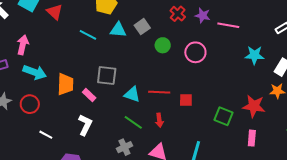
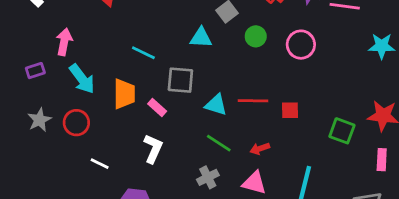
cyan triangle: (118, 30) -> (201, 38), moved
cyan line: (88, 35) -> (143, 53), moved
cyan arrow: (35, 72) -> (82, 79), turned 35
red arrow: (159, 120) -> (260, 149), moved, turned 80

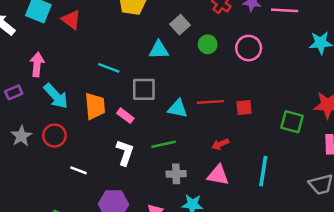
green line: (219, 143) -> (164, 144), moved, turned -40
gray cross: (208, 177) -> (176, 174), turned 30

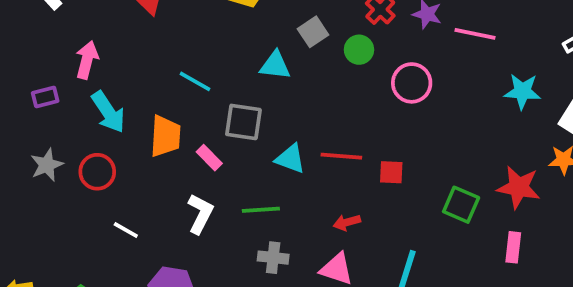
green circle: (208, 44) -> (359, 50), moved

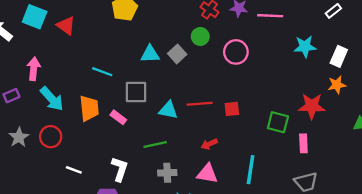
gray square: (313, 32) -> (177, 54), moved
white L-shape: (200, 214) -> (120, 169), moved
pink rectangle: (513, 247) -> (303, 143), moved

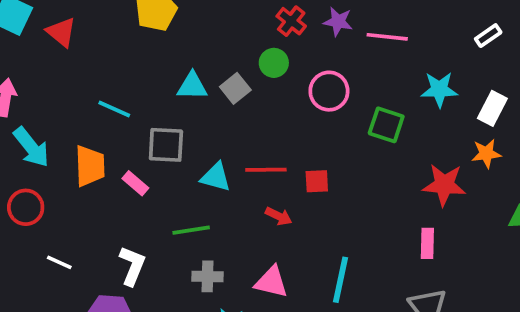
green square: (278, 122) -> (386, 125), moved
red arrow: (209, 144) -> (279, 216), moved, turned -133

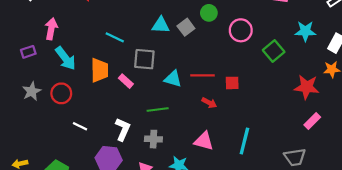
green square: (386, 125) -> (274, 51), turned 30
pink rectangle: (427, 243) -> (312, 121), moved, turned 42
gray cross: (208, 276) -> (153, 139), moved

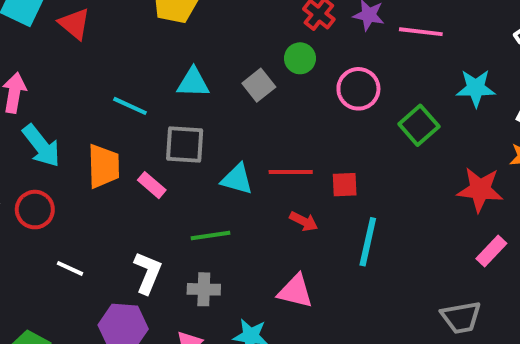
cyan triangle: (161, 25) -> (193, 83), moved
cyan line: (244, 141) -> (368, 242), moved

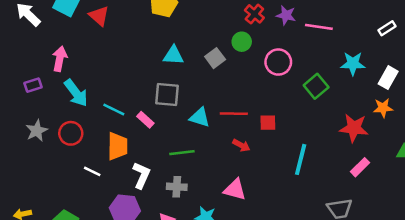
cyan line: (130, 106) -> (114, 109), moved
orange trapezoid: (103, 166) -> (117, 146), moved
cyan line: (368, 242) -> (301, 159), moved

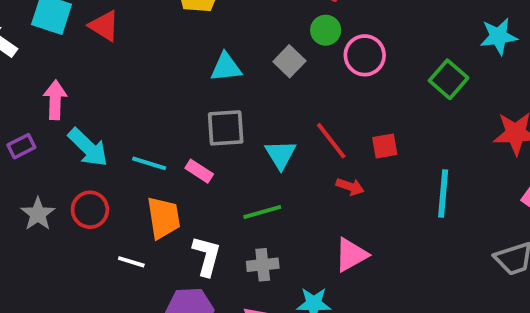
pink circle: (278, 62) -> (365, 55), moved
red line: (234, 114) -> (331, 141), turned 60
cyan triangle: (200, 117) -> (281, 154), turned 50
pink triangle: (235, 190) -> (351, 255), turned -35

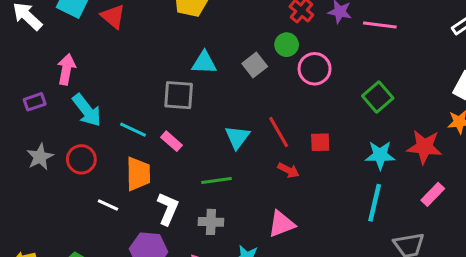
cyan star: (499, 36) -> (380, 155), moved
gray square: (226, 128) -> (179, 95), moved
cyan line: (443, 194) -> (375, 203), moved

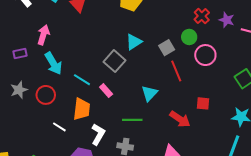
cyan triangle: (204, 63) -> (134, 42), turned -42
gray square: (179, 95) -> (114, 61), turned 30
red line: (279, 132) -> (176, 71), moved
red arrow: (288, 170) -> (180, 119), size x1.5

